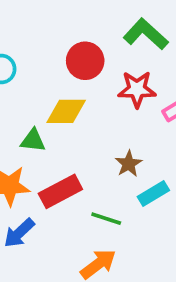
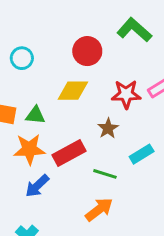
red star: (137, 89) -> (126, 94), moved
green triangle: (33, 141) -> (35, 115), moved
brown star: (129, 164) -> (108, 128), moved

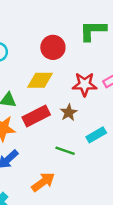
green L-shape: (134, 30) -> (93, 31), turned -44
red rectangle: (69, 153) -> (36, 116), moved
orange arrow: (99, 209) -> (43, 182), moved

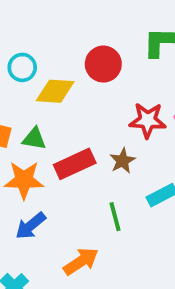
yellow diamond: (40, 80) -> (55, 91), moved
green line: (65, 151) -> (115, 217), turned 54

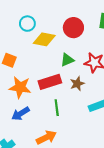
green triangle: (34, 139) -> (67, 60), moved, turned -40
green line: (115, 217) -> (57, 108), moved

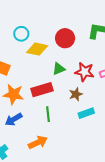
brown star: (77, 84) -> (76, 94), moved

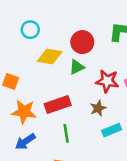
cyan circle: (21, 34) -> (30, 30), moved
green triangle: (59, 69) -> (77, 67), moved

